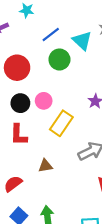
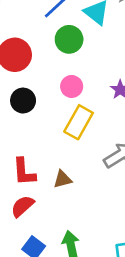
pink circle: (44, 101) -> (72, 86), moved
red L-shape: (19, 135) -> (24, 172), moved

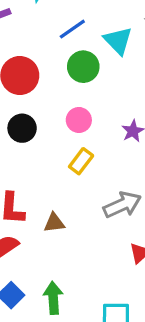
yellow rectangle: (79, 122) -> (81, 161), size x0.7

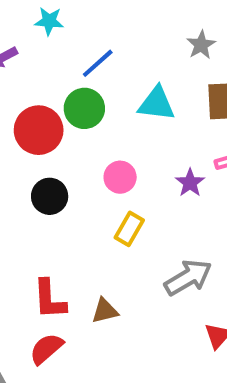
cyan triangle: (118, 41) -> (157, 104), moved, turned -32
green circle: (83, 67) -> (84, 108), moved

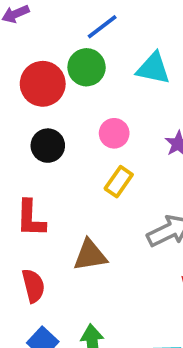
red L-shape: (49, 299) -> (31, 218), moved
brown triangle: (105, 311) -> (90, 255), size x1.4
red semicircle: (46, 349) -> (33, 286), turned 112

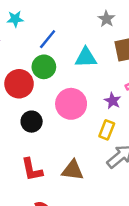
pink circle: (114, 133) -> (71, 104), size x1.6
yellow rectangle: (119, 182) -> (107, 130), moved
brown triangle: (90, 255) -> (73, 170), moved, turned 30

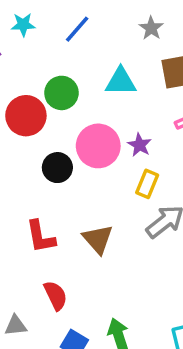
blue line: (48, 39) -> (77, 29), moved
purple star: (113, 101) -> (140, 145), moved
black circle: (32, 122) -> (57, 168), moved
brown triangle: (73, 170) -> (98, 239), turned 40

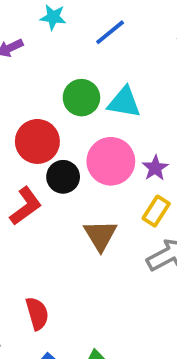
cyan triangle: (121, 81) -> (124, 102), moved
red circle: (26, 116) -> (37, 141), moved
red L-shape: (41, 237) -> (26, 206), moved, turned -126
brown triangle: (98, 239) -> (100, 235), moved

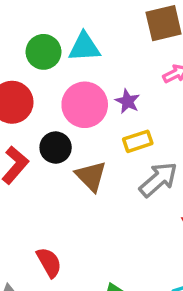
black circle: (63, 177) -> (56, 148), moved
yellow rectangle: (156, 211) -> (138, 141), turned 52

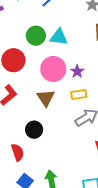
black circle: (56, 148) -> (34, 130), moved
brown triangle: (91, 176) -> (46, 98), moved

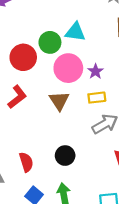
green circle: (36, 36) -> (50, 42), moved
black circle: (34, 130) -> (65, 156), moved

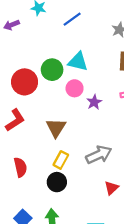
pink circle: (68, 68) -> (75, 88), moved, size x0.6
yellow rectangle: (97, 98) -> (61, 160), moved, turned -60
red semicircle: (26, 162) -> (20, 167), moved

